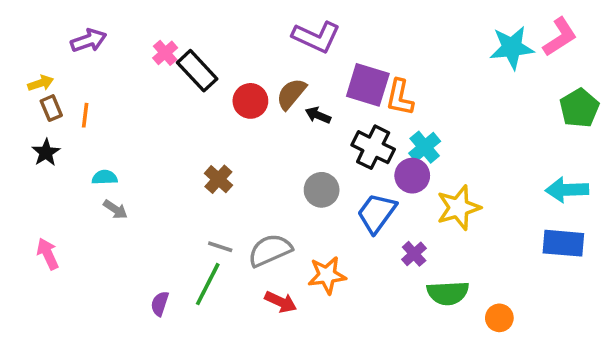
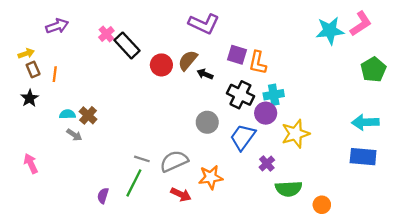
purple square: (368, 85) -> (237, 55), size x0.7
cyan cross: (425, 147) -> (274, 95), turned 30
brown cross: (218, 179) -> (88, 115), moved

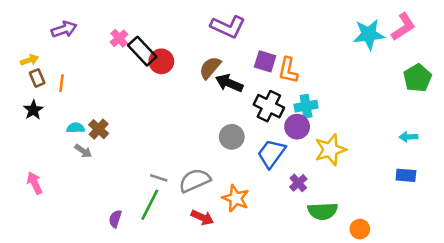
red circle: (161, 65) -> (161, 61), moved
black arrow: (205, 74) -> (229, 83), size x1.5
cyan arrow: (365, 122) -> (408, 137), size x0.6
blue rectangle: (363, 157) -> (406, 175), size x0.7
orange star: (211, 177) -> (236, 198), turned 30

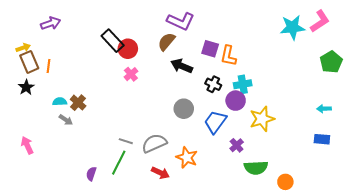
pink cross: (119, 38) -> (131, 74), moved
brown semicircle: (210, 68) -> (166, 42), moved
brown rectangle: (37, 78) -> (29, 62), size x1.5
black cross: (269, 106) -> (213, 84), size x0.7

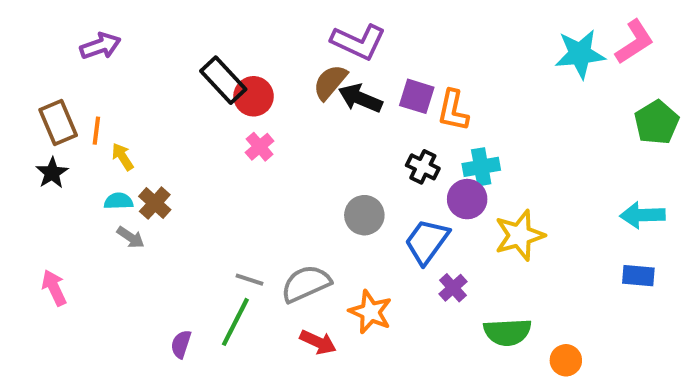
yellow arrow: (23, 48) -> (123, 157), moved, turned -104
black arrow: (182, 66) -> (360, 98), moved
cyan arrow: (324, 109) -> (642, 215), size x1.5
purple cross: (237, 145) -> (453, 288), moved

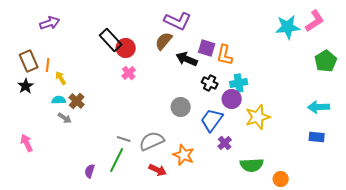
black arrow: (360, 98) -> (187, 59), moved

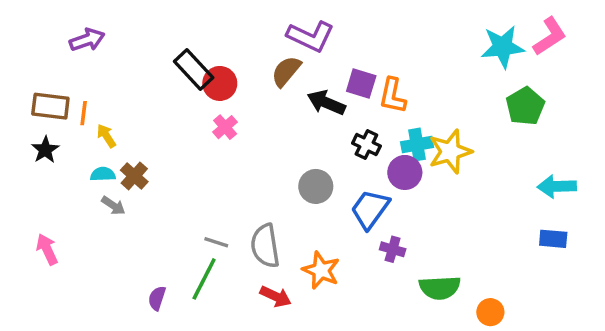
brown rectangle: (29, 61) -> (50, 106), turned -60
green pentagon: (326, 61) -> (525, 106), moved
yellow star: (258, 117) -> (450, 152), moved
gray semicircle: (152, 141) -> (265, 246), turned -75
purple cross: (225, 143) -> (393, 249), turned -32

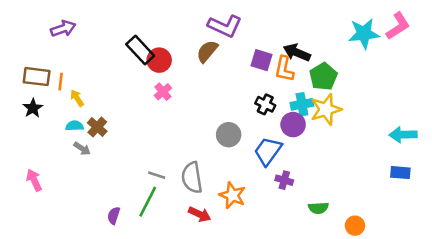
black arrow: (326, 103) -> (297, 53), moved
green pentagon: (525, 106) -> (323, 77), moved
green semicircle: (440, 288) -> (318, 208), size x0.7

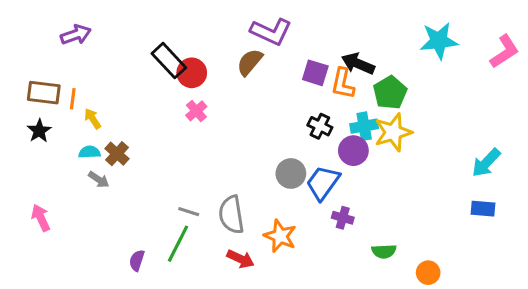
pink L-shape: (398, 26) -> (504, 51), moved
gray circle: (229, 135) -> (291, 173), moved
cyan arrow: (403, 135) -> (486, 163), turned -44

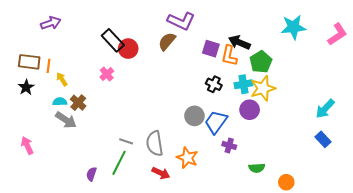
pink cross: (196, 111) -> (107, 74), moved
purple circle: (353, 151) -> (250, 110), moved
gray arrow: (99, 180) -> (66, 120), size x1.5
blue rectangle: (483, 209) -> (323, 139), turned 42

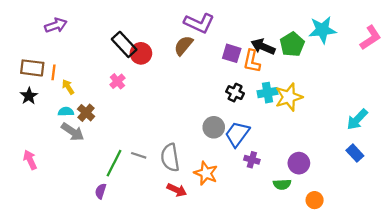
green pentagon: (261, 62) -> (292, 44), moved
purple circle: (250, 110) -> (299, 163), moved
green line: (119, 163) -> (114, 163), moved

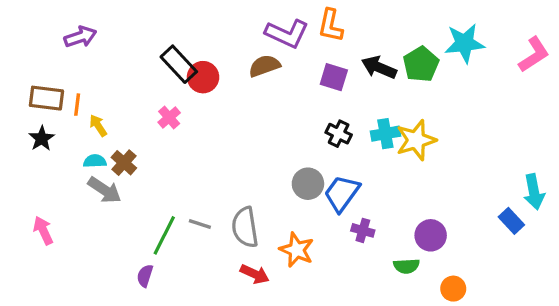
brown semicircle: (183, 46) -> (264, 66), turned 30
orange L-shape: (252, 61) -> (331, 25), moved
cyan arrow: (357, 119) -> (534, 192), moved, turned -55

